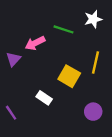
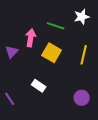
pink arrow: (35, 43) -> (31, 38), turned 126
yellow square: (69, 76) -> (52, 53), moved

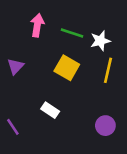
white star: (82, 17) -> (100, 41), moved
pink arrow: (31, 38) -> (37, 25), moved

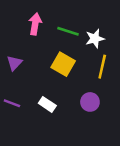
purple circle: (105, 126) -> (90, 102), moved
purple line: (13, 127) -> (12, 103), moved, turned -35

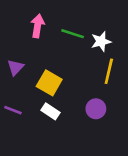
yellow square: (63, 64) -> (49, 83), moved

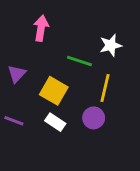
green line: (73, 34) -> (79, 61), moved
yellow line: (109, 71) -> (105, 88), moved
purple circle: (96, 109) -> (94, 118), moved

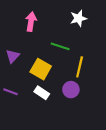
white star: (111, 45) -> (78, 18), moved

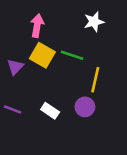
yellow square: (41, 69) -> (42, 55), moved

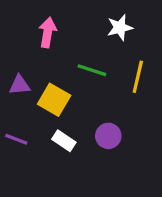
yellow square: (42, 55) -> (54, 100), moved
purple triangle: (15, 67) -> (20, 85), turned 42
yellow line: (95, 80) -> (138, 77), moved

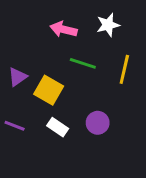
pink arrow: (47, 32) -> (64, 29), moved, turned -85
purple triangle: (20, 85) -> (18, 77), turned -30

